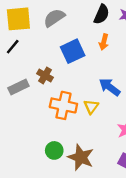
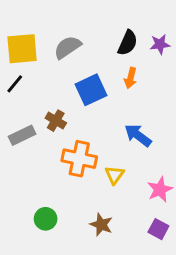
yellow triangle: (91, 107) -> (114, 175), moved
green circle: (54, 150) -> (46, 219), moved
brown star: (81, 157) -> (101, 225), size x0.7

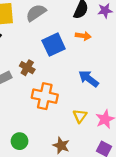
orange arrow: (131, 78) -> (83, 36), turned -96
yellow triangle: (114, 175) -> (80, 116), moved

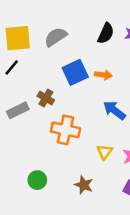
orange arrow: (83, 36) -> (103, 75), moved

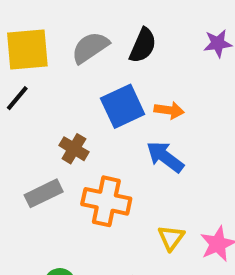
black semicircle: (106, 33) -> (143, 45), moved
gray rectangle: (18, 110) -> (44, 193), moved
blue arrow: (114, 110) -> (165, 157), moved

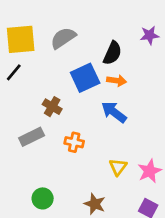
black semicircle: (143, 45) -> (113, 53), moved
orange cross: (106, 201) -> (74, 142), size x0.6

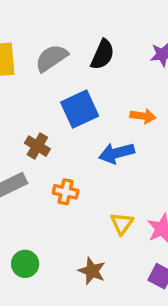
black semicircle: (113, 53) -> (102, 55), moved
orange arrow: (117, 81) -> (143, 116), moved
blue arrow: (114, 112) -> (117, 153), turned -52

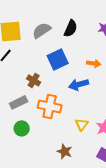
orange cross: (66, 192) -> (50, 106), size x1.6
green circle: (25, 264) -> (22, 128), moved

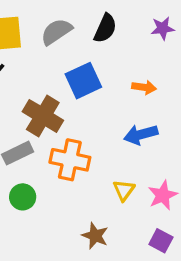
brown cross: (34, 80) -> (43, 116), size x1.6
blue arrow: (79, 84) -> (141, 135), moved

